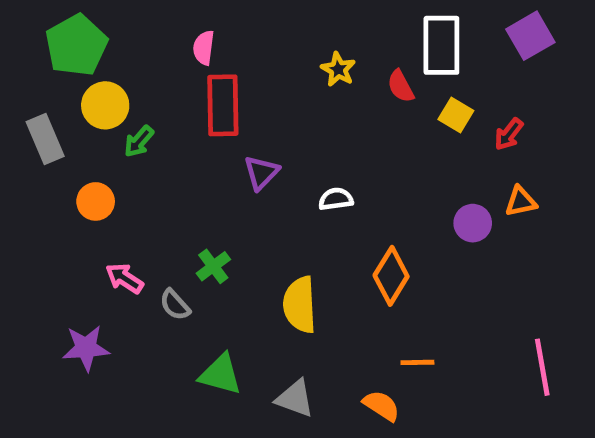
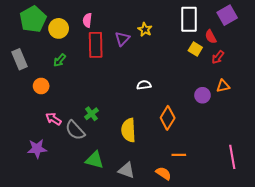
red semicircle: (401, 86) -> (211, 37), moved
yellow circle: (105, 105) -> (59, 28), moved
purple triangle: (261, 173) -> (122, 39), moved
gray semicircle: (175, 305) -> (75, 130), size x1.5

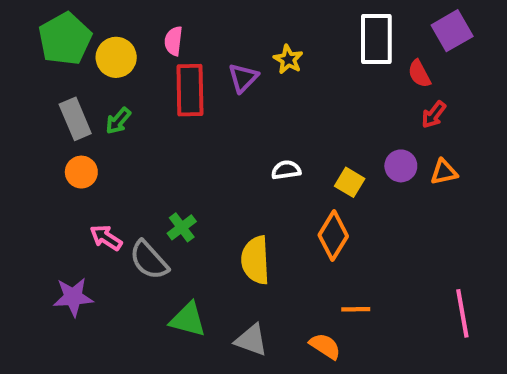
yellow square: (195, 49) -> (350, 182), moved
gray rectangle: (20, 59) -> (75, 119), moved
purple circle: (202, 95) -> (401, 166), moved

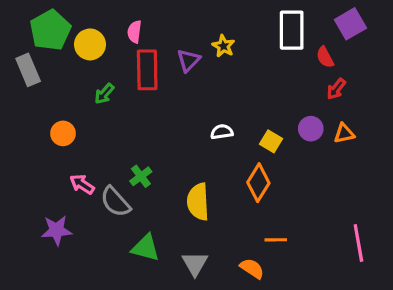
gray rectangle: (75, 119) -> (28, 70), moved
green arrow: (118, 121) -> (104, 94), moved
gray triangle: (251, 340) -> (195, 264), turned 40

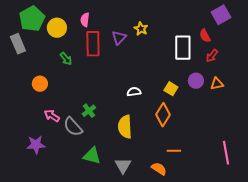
white rectangle: (292, 30) -> (183, 48), moved
green arrow: (104, 94) -> (66, 59), turned -80
white semicircle: (222, 132) -> (134, 92), moved

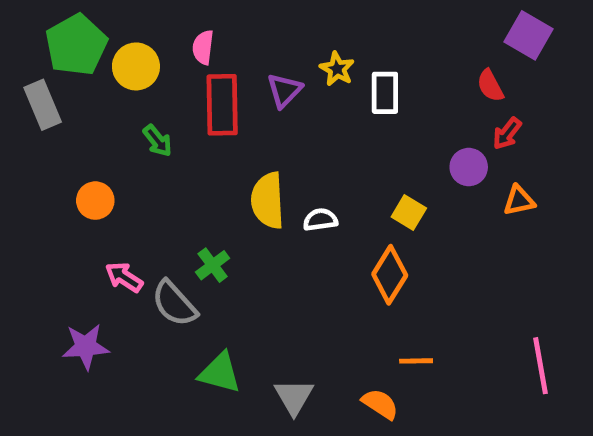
purple square: (221, 15) -> (529, 35), turned -30
white rectangle: (183, 48) -> (385, 93), moved, size x0.7
purple circle: (196, 81) -> (469, 167), moved
yellow semicircle: (125, 127) -> (268, 201), moved

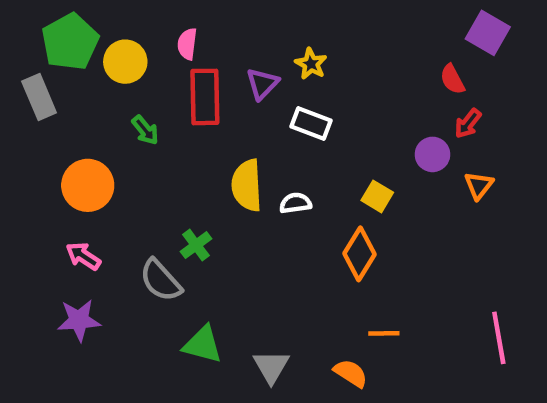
white rectangle: (385, 93) -> (311, 123), moved, turned -69
orange circle: (95, 201) -> (88, 185), size x1.5
orange triangle: (519, 201) -> (479, 185), turned -40
pink arrow: (124, 277) -> (83, 256), moved

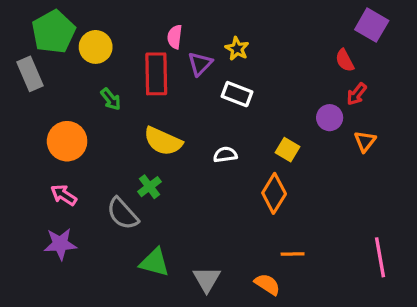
pink semicircle: (187, 44) -> (175, 37), moved
yellow semicircle: (247, 185) -> (163, 141), moved, turned -63

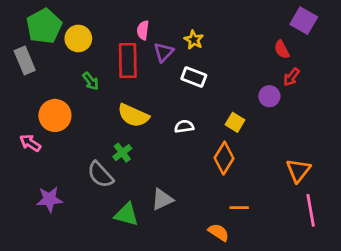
orange triangle: (365, 141) -> (298, 170), moved, size x1.4
pink arrow: (64, 195) -> (30, 143), moved
gray triangle: (207, 279) -> (162, 199), moved, turned 35

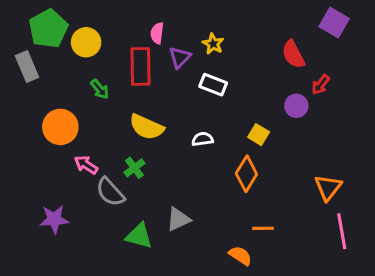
red semicircle: (282, 49) -> (293, 54), moved, size x1.4
pink arrow: (30, 143) -> (86, 165), moved

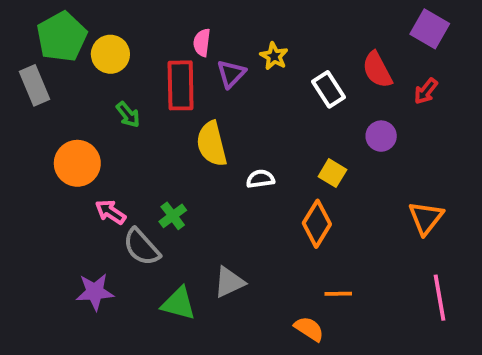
white rectangle: (213, 85) -> (329, 89), moved, turned 36
red arrow: (321, 85) -> (426, 91), moved
yellow semicircle: (147, 127) -> (212, 144), moved, turned 52
orange triangle: (328, 187) -> (426, 218), moved
purple star: (54, 219) -> (95, 292), moved

